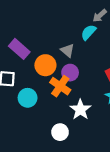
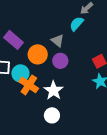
orange cross: (60, 86) -> (29, 85), moved
cyan circle: (28, 98) -> (20, 73), moved
white star: (80, 110) -> (53, 90), moved

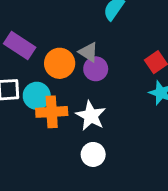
gray triangle: (58, 41) -> (88, 52), moved
orange cross: (29, 85) -> (52, 112), turned -30

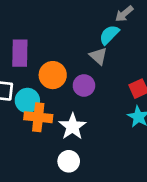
purple rectangle: (20, 46) -> (20, 53), turned 48
gray triangle: (88, 52) -> (98, 56), moved

